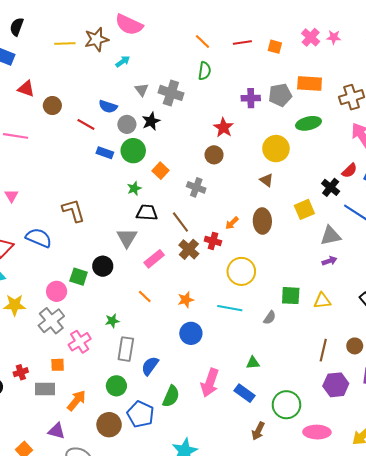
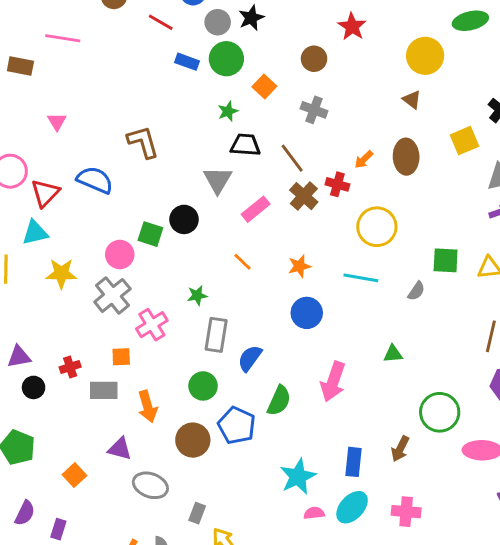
brown circle: (214, 155) -> (314, 59), moved
blue rectangle: (244, 393) -> (353, 462), moved, turned 60
orange arrow: (76, 401) -> (148, 406), turned 125

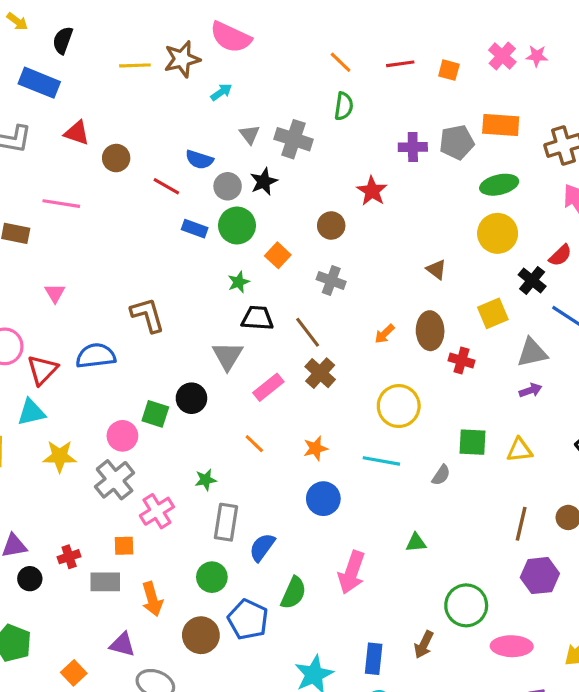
yellow circle: (425, 56) -> (498, 233), moved
blue semicircle: (95, 180) -> (96, 356), turned -30
red cross: (337, 184) -> (461, 361), moved

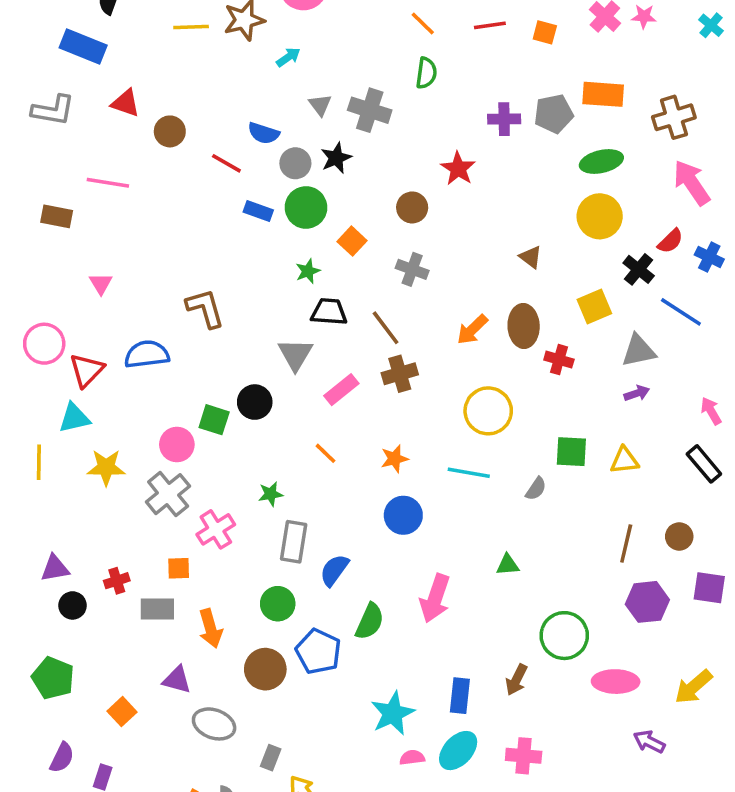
orange arrow: (385, 334) -> (472, 330), size x1.4
brown cross: (320, 373) -> (400, 374), turned 32

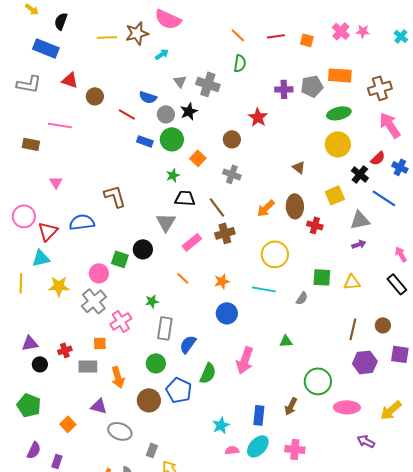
cyan star: (393, 713) -> (221, 425), size x0.7

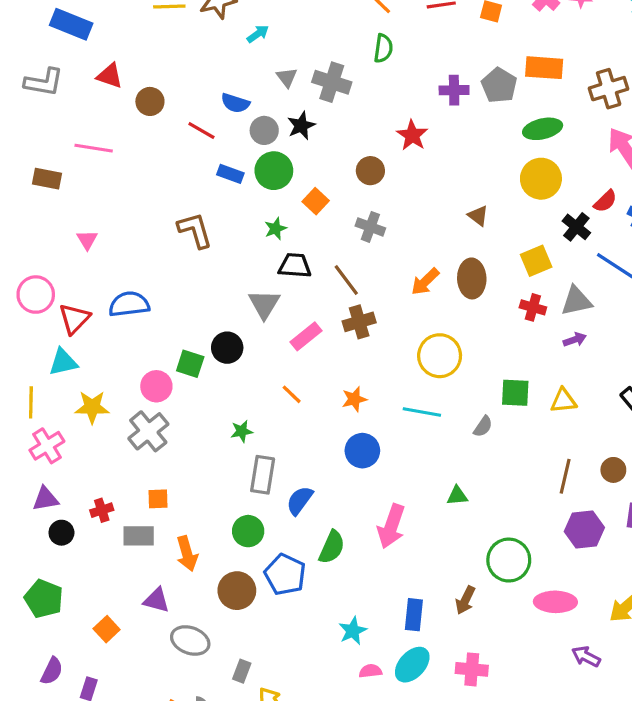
gray pentagon: (312, 86) -> (499, 85), turned -30
brown L-shape: (115, 196) -> (195, 230), moved
red cross: (315, 225) -> (533, 307), moved
pink cross: (121, 321) -> (47, 446), moved

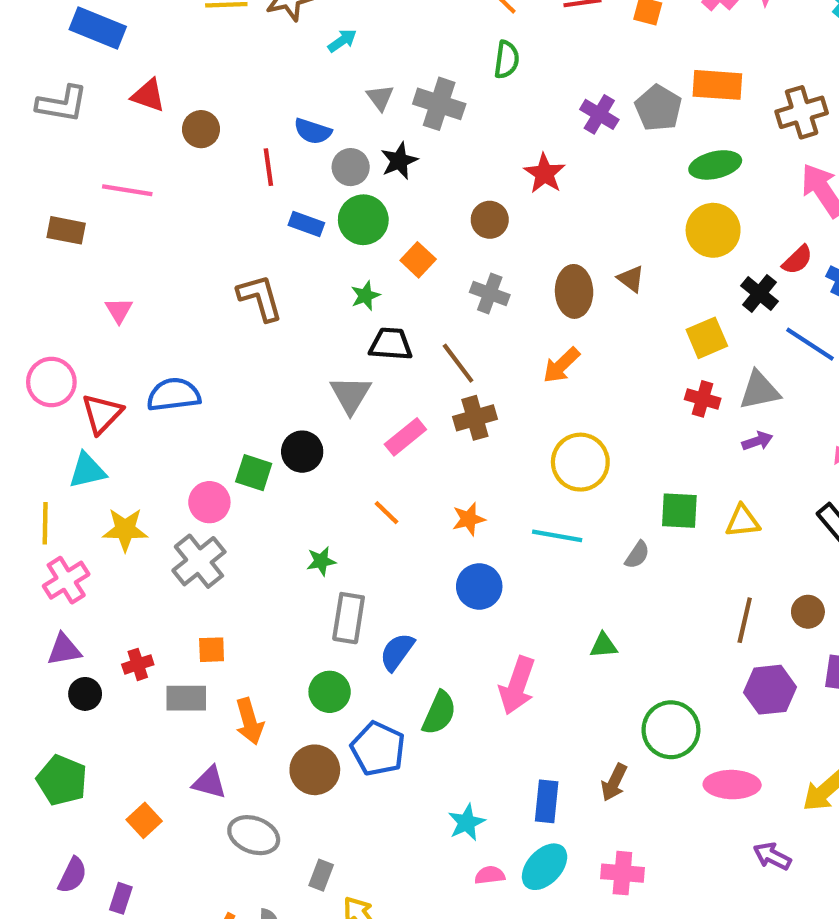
purple cross: (454, 90) -> (599, 114), turned 32
red line: (201, 130) -> (268, 167), turned 52
brown ellipse: (472, 278) -> (574, 291), moved

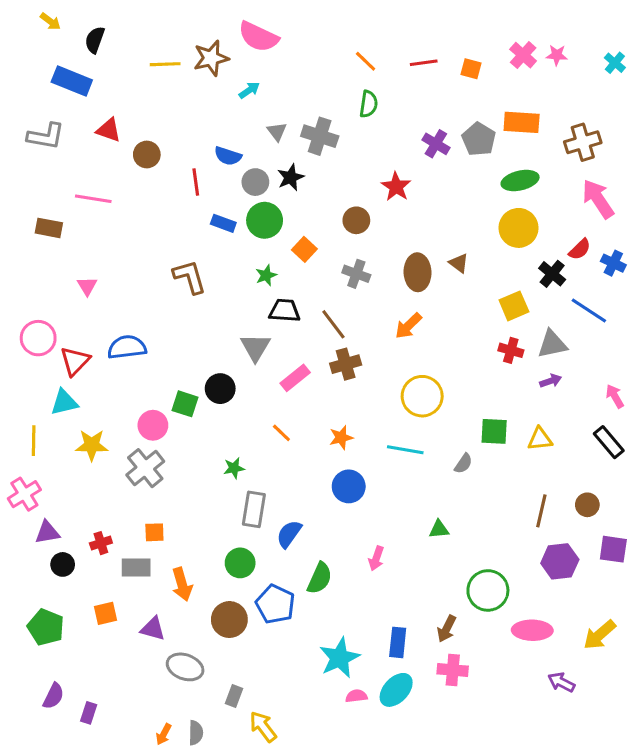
pink cross: (66, 580) -> (24, 494), moved
pink arrow: (517, 685) -> (376, 558), size x0.6
orange square: (144, 820) -> (105, 613), moved, turned 30
cyan star: (467, 822) -> (340, 658), size x1.5
pink cross: (622, 873) -> (453, 670), moved

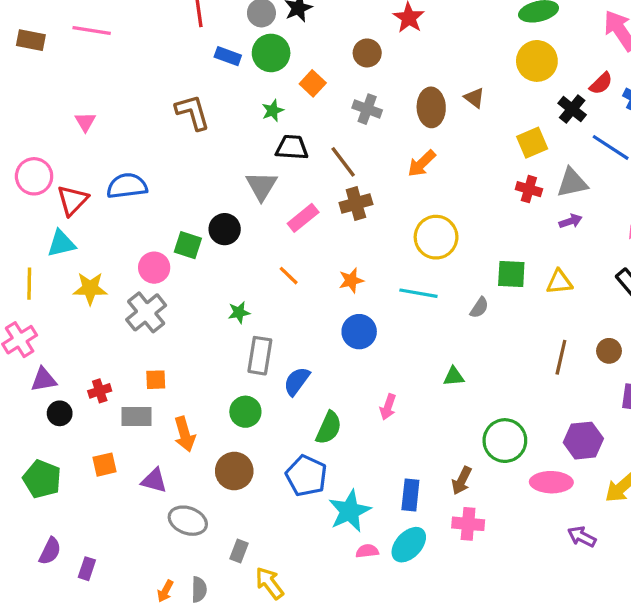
brown rectangle: (49, 228) -> (31, 40), moved
purple hexagon: (560, 561) -> (583, 441), moved
blue pentagon: (275, 604) -> (306, 476), moved

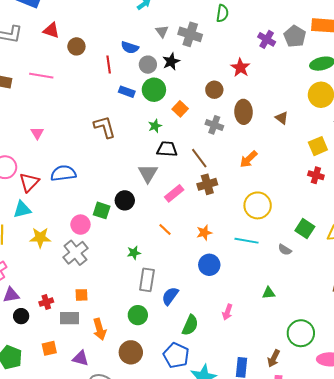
brown ellipse: (431, 107) -> (243, 112), moved
green square: (511, 274) -> (305, 229), turned 30
gray semicircle: (479, 308) -> (285, 250), turned 88

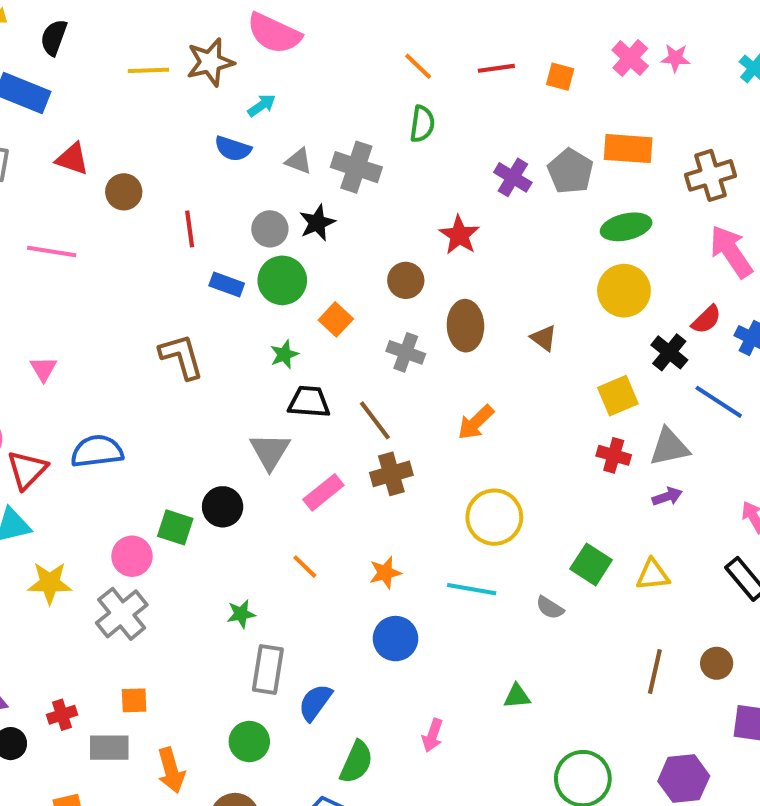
gray triangle: (162, 31) -> (299, 161), turned -32
blue semicircle: (130, 47) -> (233, 149), moved

